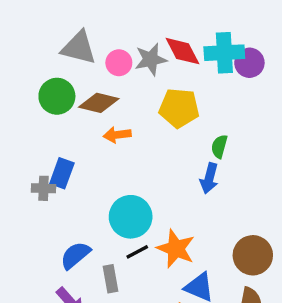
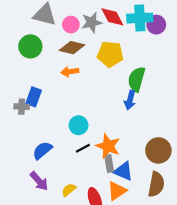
brown diamond: (99, 103) -> (72, 48), moved
green semicircle: (219, 146) -> (137, 79), size x1.6
cyan circle: (131, 217) -> (79, 125), size x0.7
gray rectangle: (110, 279) -> (109, 164), moved

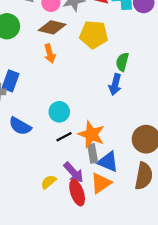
orange arrow: (70, 72) -> (50, 54), turned -98
green semicircle: (137, 79) -> (122, 62), size x0.7
blue semicircle: (42, 150) -> (20, 126), moved, turned -110
purple arrow: (39, 181) -> (74, 172), moved

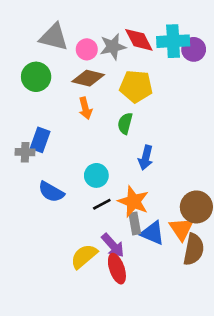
green semicircle: (122, 62) -> (125, 123), moved
blue arrow: (115, 84) -> (146, 158), moved
yellow semicircle: (49, 182) -> (84, 256), size x1.5
orange triangle: (101, 183) -> (181, 229), moved, turned -30

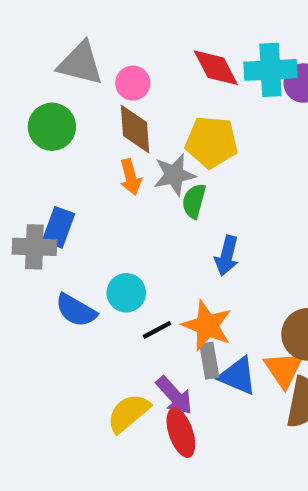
gray star: (113, 47) -> (174, 175), moved
brown diamond: (88, 78) -> (135, 129), turned 72
gray cross: (25, 152) -> (34, 247), size x1.4
cyan circle: (96, 175) -> (126, 293), moved

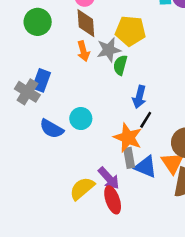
gray cross: (34, 247) -> (27, 92), turned 30
black line: (157, 330) -> (146, 120), moved, turned -30

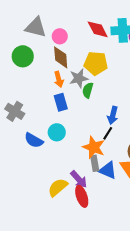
blue rectangle: (41, 80) -> (61, 102), moved, turned -36
blue arrow: (139, 97) -> (113, 115), moved

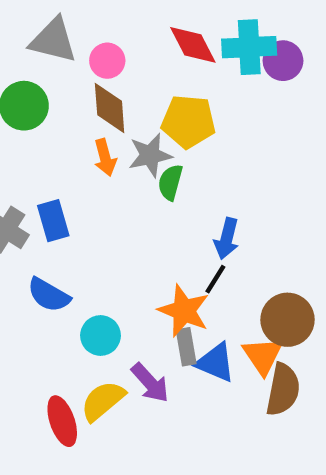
blue rectangle: (61, 102) -> (53, 221), moved
cyan circle: (57, 132) -> (101, 336), moved
red ellipse: (82, 196) -> (62, 421), moved

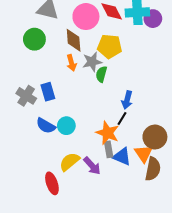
pink circle: (107, 61) -> (86, 17), moved, size x1.6
cyan circle: (101, 336) -> (66, 126), moved
yellow semicircle: (103, 401) -> (69, 162), moved

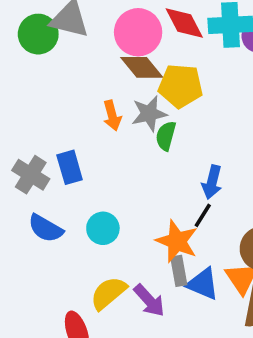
green circle: (34, 39) -> (38, 34), moved
brown diamond: (74, 40) -> (142, 67), moved, turned -35
blue semicircle: (46, 126) -> (46, 228), moved

